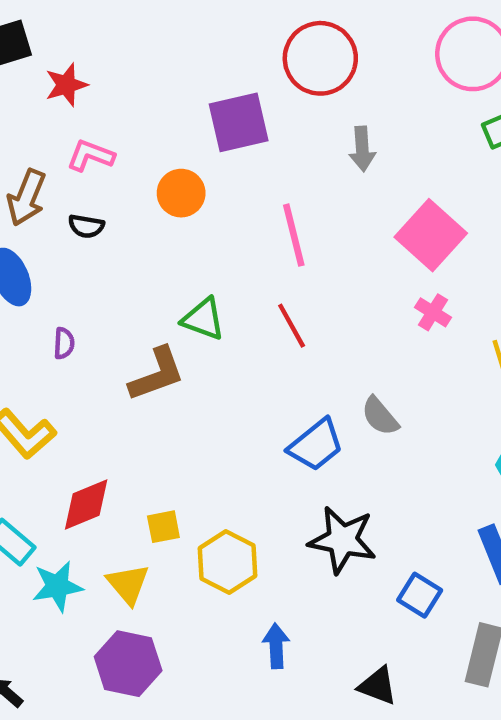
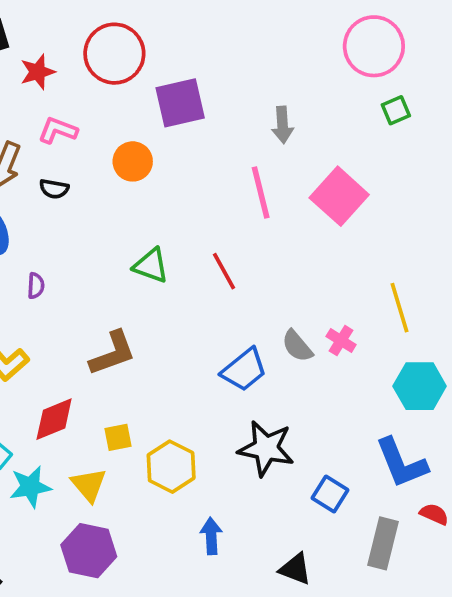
red circle: (320, 58) -> (114, 54), moved
pink line: (294, 235) -> (261, 192), moved
pink cross: (433, 312) -> (341, 341), moved
brown L-shape: (157, 374) -> (113, 353), moved

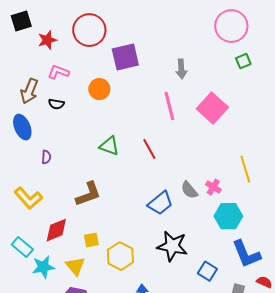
cyan hexagon: (420, 386) -> (228, 216), moved

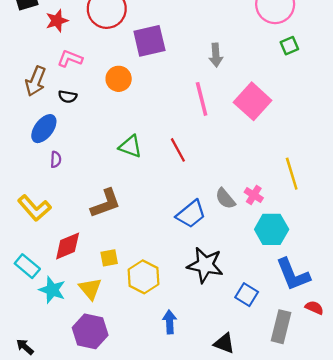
blue ellipse: (22, 127) -> (44, 129), moved, turned 60
cyan star: (43, 267) -> (52, 290), turned 30

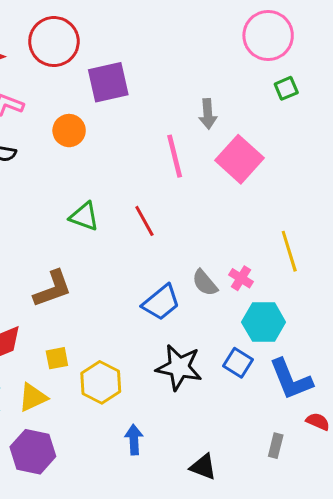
gray arrow: (216, 55) -> (208, 114), moved
yellow triangle: (90, 289) -> (33, 397), turned 45
blue square: (247, 295) -> (238, 363), moved
gray rectangle: (281, 327) -> (276, 446), size x0.6

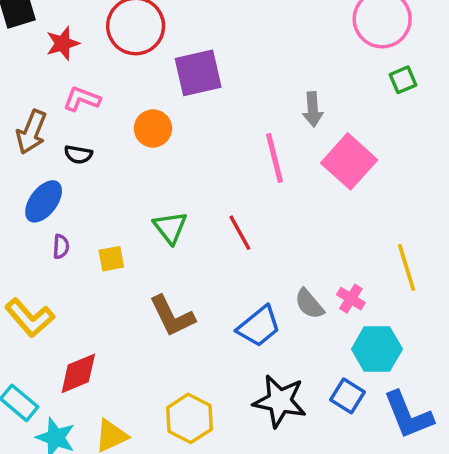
green triangle: (84, 216) -> (170, 227), turned 32
brown L-shape: (52, 289) -> (172, 316), moved, turned 84
yellow square: (57, 358) -> (111, 259), moved

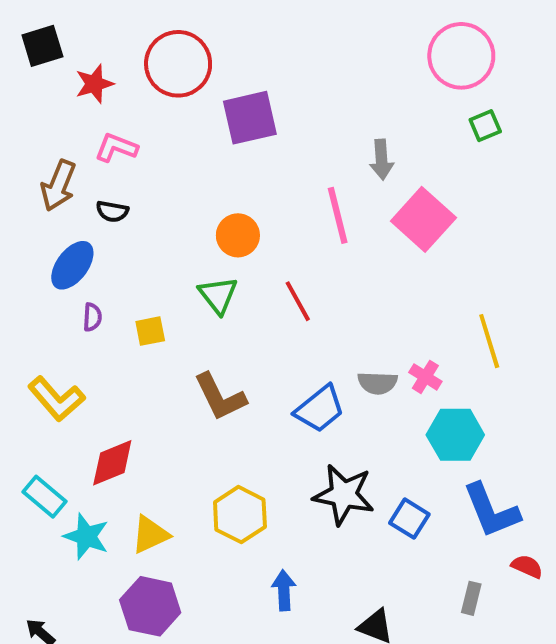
orange circle: (153, 128) -> (238, 235), moved
gray semicircle: (309, 304) -> (378, 383), turned -48
blue square: (347, 396) -> (409, 519), moved

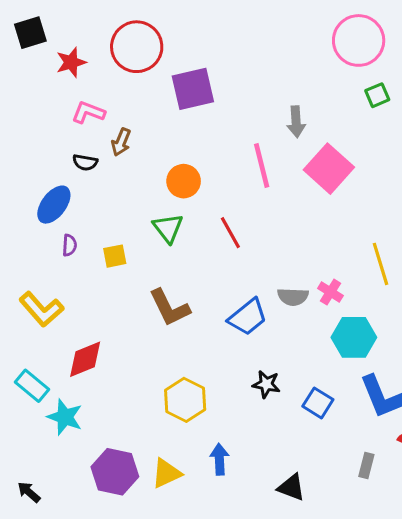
brown arrow: (58, 185) -> (121, 142), moved, size x0.7
black star: (344, 495) -> (266, 384), size x0.6
yellow triangle: (150, 535) -> (166, 473), moved

